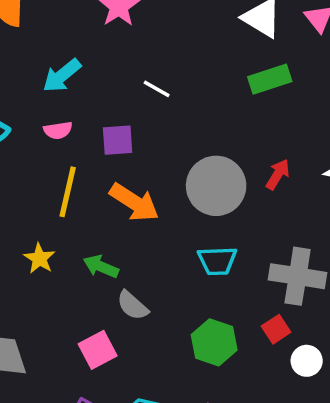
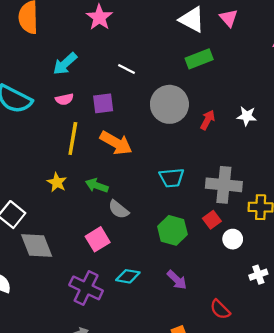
gray circle: (216, 186) -> (169, 104), moved

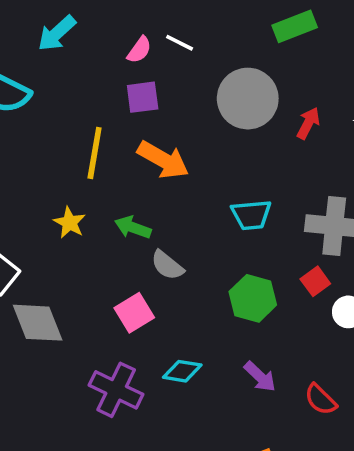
cyan arrow: (65, 64) -> (57, 33), moved
pink semicircle: (64, 99) -> (139, 50), moved, turned -42
red semicircle: (220, 309) -> (321, 399), moved

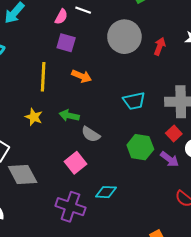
purple square: (143, 97) -> (66, 43), turned 30
orange arrow: (163, 160) -> (82, 76), size x0.7
purple arrow: (260, 377) -> (170, 159), moved

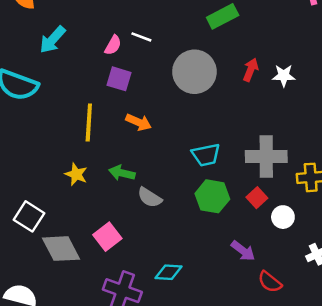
red arrow: (160, 46) -> (251, 70), moved
green hexagon: (140, 147) -> (212, 196), moved
purple arrow: (170, 159) -> (243, 251), moved
pink square: (75, 163) -> (107, 237), moved

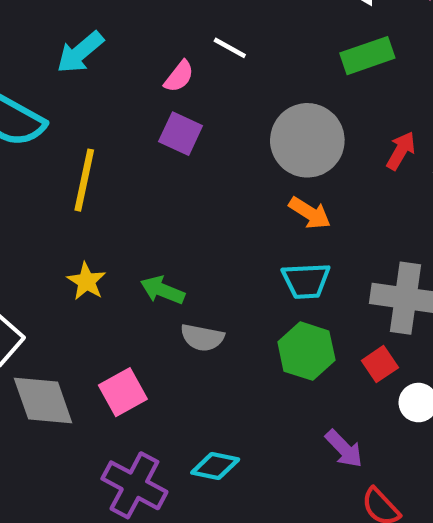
white line: (141, 37) -> (230, 48), moved
orange arrow: (139, 122) -> (310, 213), moved
yellow line: (89, 123) -> (84, 180), moved
gray semicircle: (150, 197) -> (202, 338), turned -30

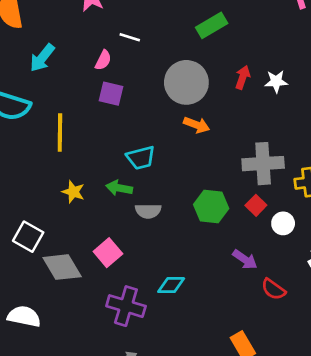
cyan trapezoid: (306, 281) -> (141, 158), moved

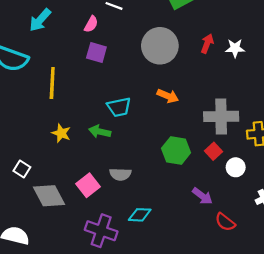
orange arrow: (197, 125) -> (168, 96), moved
gray semicircle: (148, 211) -> (120, 174), moved
white square: (28, 237) -> (22, 169), size x0.7

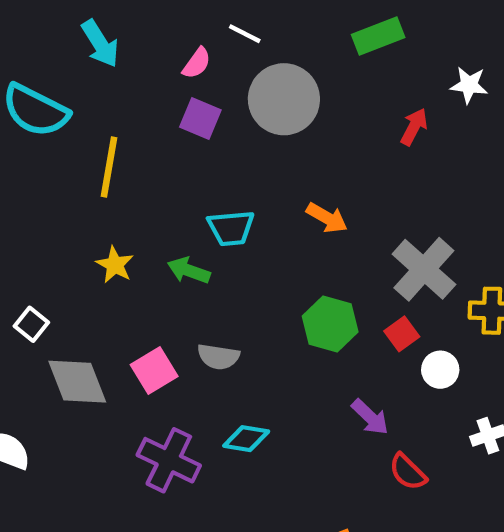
cyan arrow: (40, 20) -> (100, 44), turned -80
gray circle: (160, 46) -> (284, 99), moved
white star: (235, 48) -> (469, 85), moved
gray cross: (221, 116) -> (424, 269), turned 36

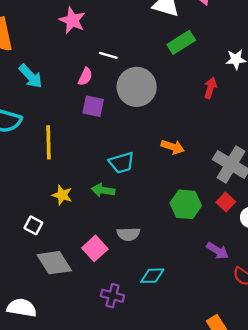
white square: (31, 324) -> (33, 225), moved
purple cross: (169, 460) -> (112, 296), size x0.7

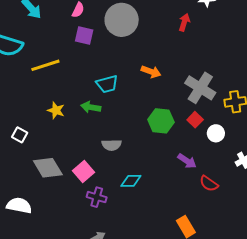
yellow line: (49, 142) -> (45, 65), turned 72
white square: (33, 225) -> (20, 135), moved
pink square: (95, 248) -> (83, 172), moved

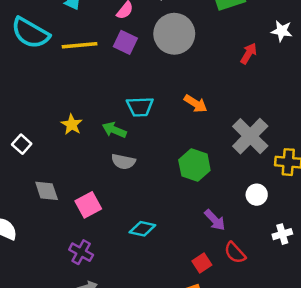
yellow line: (45, 65) -> (80, 45), moved
red square: (195, 120) -> (202, 263), moved
gray semicircle: (112, 145) -> (123, 162), moved
gray diamond: (48, 168) -> (47, 191), size x0.7
purple cross: (97, 197) -> (81, 252), moved

